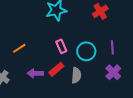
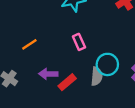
cyan circle: (86, 51) -> (107, 64), moved
red rectangle: (56, 69) -> (67, 82), moved

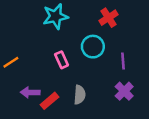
cyan circle: (107, 64) -> (93, 47), moved

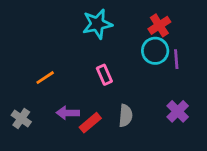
cyan circle: (93, 47) -> (155, 51), moved
purple line: (123, 61) -> (176, 59), moved

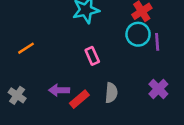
orange line: (45, 78) -> (26, 48), moved

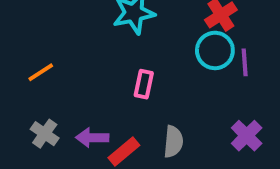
pink rectangle: (92, 56) -> (144, 84), turned 36
gray cross: (17, 95) -> (45, 134), moved

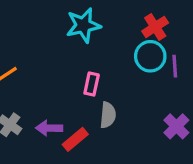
gray semicircle: (173, 142) -> (108, 115), moved

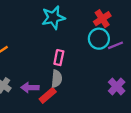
purple line: (175, 66) -> (116, 45), turned 72
gray semicircle: (108, 115) -> (57, 79), moved

